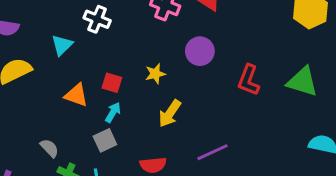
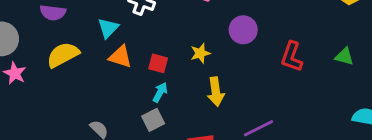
green triangle: (302, 82) -> (344, 56), size x0.6
orange triangle: (76, 95) -> (120, 57), moved
yellow arrow: (170, 113) -> (216, 92), turned -40

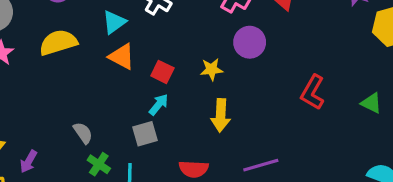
purple circle: (243, 30) -> (250, 42), moved

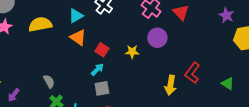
yellow arrow: (221, 115) -> (170, 85), moved
gray square: (145, 134) -> (102, 88), moved

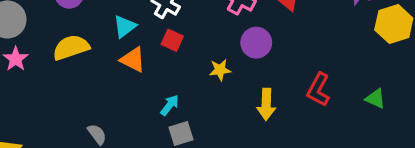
red square: (102, 50) -> (172, 40), moved
yellow arrow: (170, 85) -> (266, 104), moved

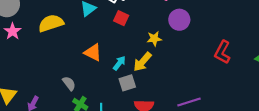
orange triangle: (133, 60) -> (93, 52), moved
yellow arrow: (266, 104) -> (142, 62), moved, turned 40

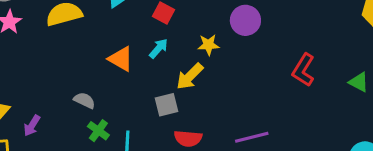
cyan arrow: (119, 63) -> (159, 48), moved
gray semicircle: (69, 83) -> (84, 100), turned -32

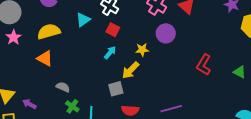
orange triangle: (121, 59) -> (45, 58), moved
purple arrow: (32, 126) -> (29, 104), turned 88

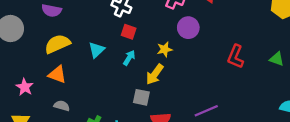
cyan triangle: (83, 20) -> (97, 50), moved
pink star: (14, 37) -> (25, 87), moved
gray semicircle: (63, 87) -> (62, 106), moved
gray square: (116, 89) -> (141, 97), turned 35

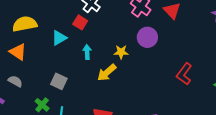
red square: (129, 32) -> (80, 22), moved
cyan arrow: (129, 58) -> (87, 52), turned -48
gray square: (141, 97) -> (59, 81), moved

